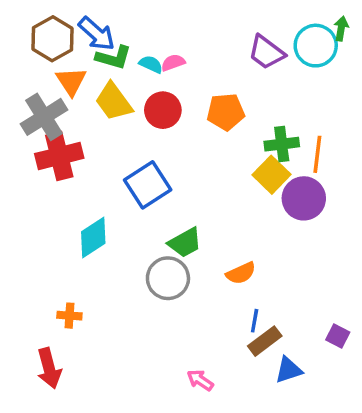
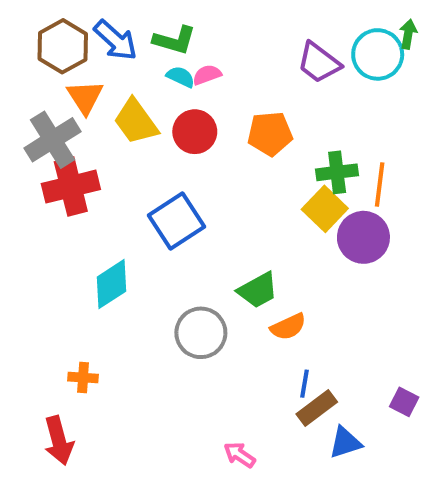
green L-shape: (114, 57) -> (174, 40), moved
green trapezoid: (185, 243) -> (258, 290), moved

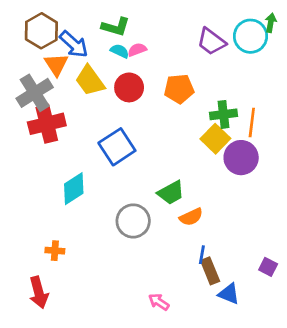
blue arrow: (116, 40) -> (74, 44), moved
brown rectangle: (317, 408) -> (210, 271), turned -75
blue triangle: (345, 443) -> (229, 294), turned 40

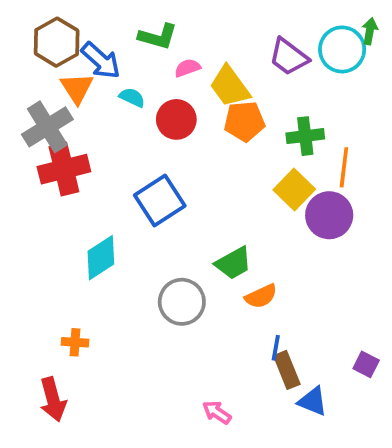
cyan semicircle: (120, 51) -> (132, 97), moved
yellow trapezoid: (90, 81) -> (230, 86), moved
green cross: (224, 114) -> (305, 136), moved

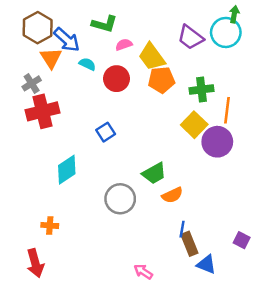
green arrow: (370, 31) -> (234, 14), moved
gray cross: (47, 127) -> (32, 83), size x0.6
blue square: (160, 200) -> (106, 132), size x0.6

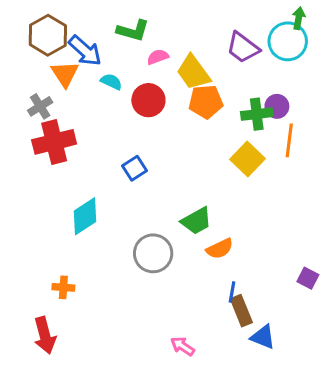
purple circle: (217, 142) -> (277, 106), moved, size x0.6
purple square: (242, 240) -> (308, 278), moved

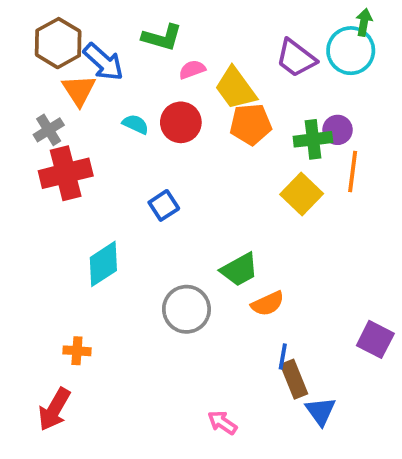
cyan semicircle: (111, 82) -> (136, 124), moved
purple square: (308, 278) -> (375, 339), size x1.4
red arrow: (45, 335) -> (54, 409), turned 45
blue triangle: (263, 337) -> (321, 411), turned 32

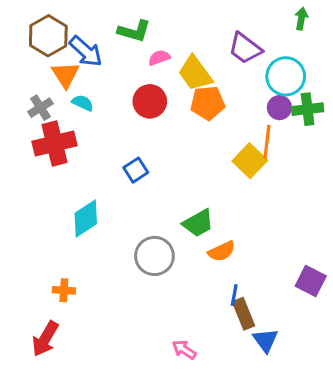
cyan circle: (351, 51) -> (286, 76), moved
cyan semicircle: (136, 124) -> (83, 103), moved
green cross: (313, 139) -> (308, 109), moved
orange line: (353, 171) -> (267, 142), moved

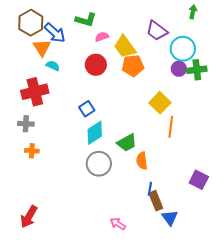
gray cross: (40, 108) -> (26, 124), moved, turned 35
orange line: (267, 142) -> (171, 127), moved
cyan diamond: (86, 218) -> (95, 133), moved
orange semicircle: (222, 251) -> (142, 161), turned 108
orange cross: (64, 290) -> (32, 151), moved

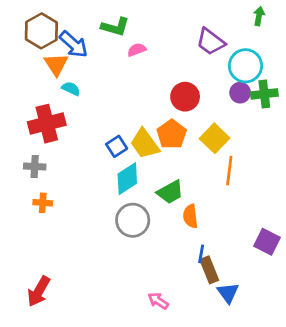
yellow trapezoid: (125, 47) -> (145, 144), moved
red circle: (96, 65) -> (185, 97), moved
orange pentagon: (133, 66) -> (172, 134), moved, turned -30

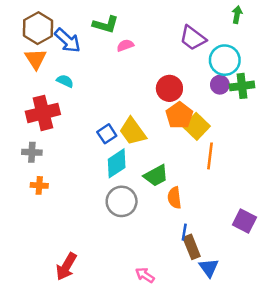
orange triangle: (56, 64) -> (36, 59), moved
orange pentagon: (172, 134) -> (179, 115), moved
red arrow: (39, 291) -> (66, 267), moved

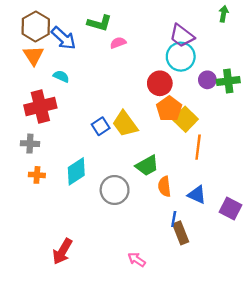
cyan circle: (225, 60) -> (181, 57), moved
cyan diamond: (117, 163) -> (76, 171), moved
blue triangle: (209, 268) -> (197, 195), moved, turned -30

